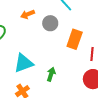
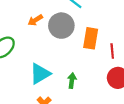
gray circle: (50, 23) -> (61, 26), size x1.5

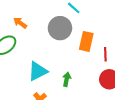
orange arrow: (35, 20) -> (20, 23), moved, turned 64

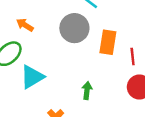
cyan triangle: (38, 71) -> (32, 77), moved

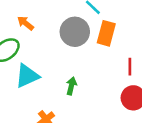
orange rectangle: (108, 42) -> (106, 33), moved
green arrow: (87, 91) -> (71, 86), moved

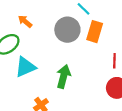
green arrow: (71, 86) -> (63, 76), size x1.5

